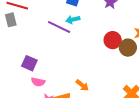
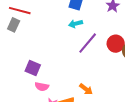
gray rectangle: (11, 20) -> (14, 25), turned 40
purple line: (59, 27) -> (88, 43), moved, turned -75

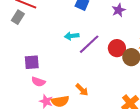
cyan arrow: (76, 24) -> (72, 36), moved
purple square: (33, 68) -> (32, 62), turned -35

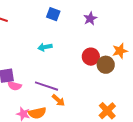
purple line: (89, 44) -> (47, 86), moved, turned 65
pink semicircle: (38, 82) -> (15, 86), moved

